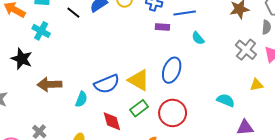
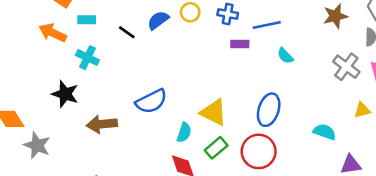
blue ellipse: (172, 70) -> (269, 110), moved
blue semicircle: (107, 84) -> (151, 101), moved
cyan semicircle: (81, 99) -> (184, 132), moved

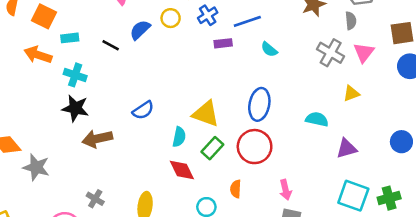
blue cross: (228, 14) -> (208, 15), turned -36
black star: (65, 94) -> (75, 108), moved
blue semicircle: (151, 101) -> (143, 110), size x0.7

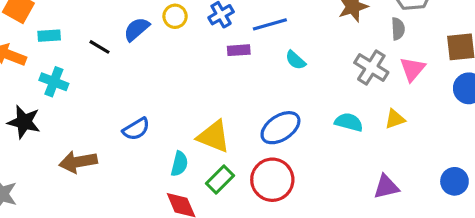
blue ellipse: (259, 104) -> (280, 128), turned 44
black star: (75, 108) -> (24, 122), moved
cyan semicircle: (317, 119) -> (349, 122), moved

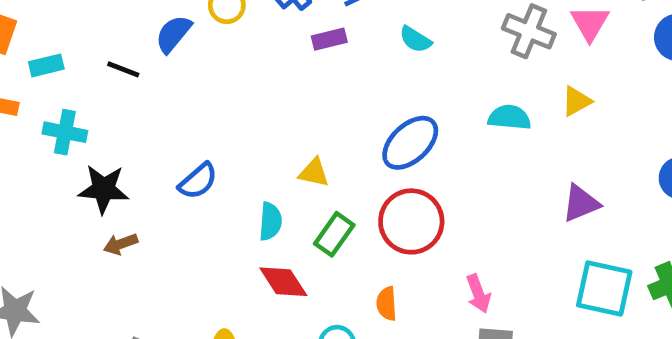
black star: (24, 122) -> (104, 189), moved
yellow triangle: (214, 136) -> (314, 173), size x0.6
brown arrow: (78, 162) -> (121, 244), size x0.6

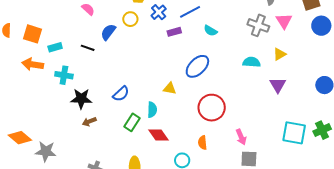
blue ellipse: (410, 143) -> (197, 66), moved
purple triangle: (581, 203) -> (278, 85), moved, turned -36
green rectangle: (334, 234) -> (132, 122), moved

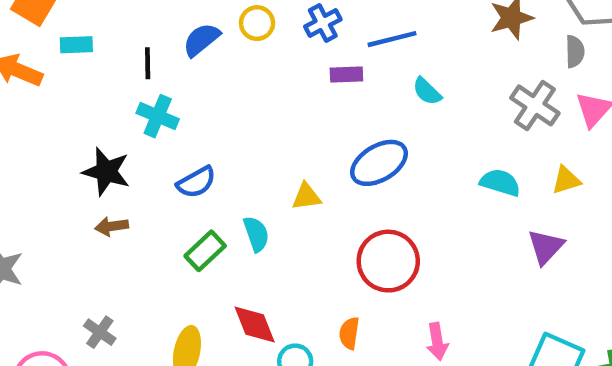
black line: (88, 48) -> (148, 63), turned 56
cyan cross: (64, 75) -> (158, 116), moved
yellow triangle: (170, 88) -> (306, 197), turned -32
cyan semicircle: (152, 110) -> (256, 234), turned -35
red diamond: (159, 135) -> (255, 325), moved

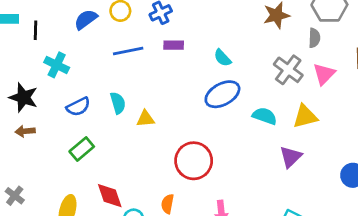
blue line: (392, 39) -> (128, 51), moved
black line: (148, 63) -> (36, 30), moved
blue ellipse: (379, 163) -> (222, 94), moved
yellow triangle: (566, 180) -> (305, 117), size x1.4
cyan semicircle: (256, 234) -> (118, 103), moved

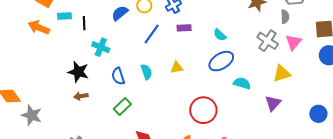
blue line: (128, 51) -> (152, 34), turned -40
blue semicircle: (78, 107) -> (118, 76), turned 102
cyan semicircle: (265, 116) -> (242, 83), moved
yellow triangle: (145, 119) -> (177, 68), moved

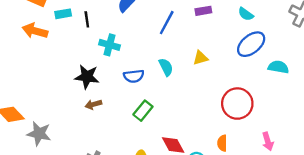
blue semicircle: (118, 76) -> (134, 76), turned -72

